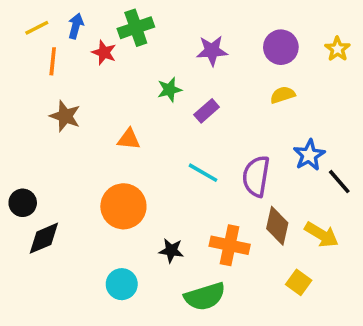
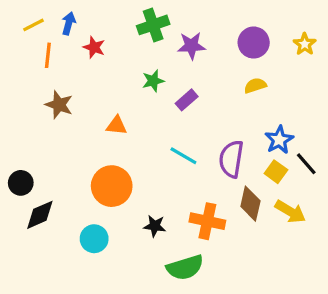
green cross: (136, 28) -> (153, 25), moved
yellow square: (299, 282) -> (276, 172), moved
cyan circle: (122, 284) -> (94, 239), moved

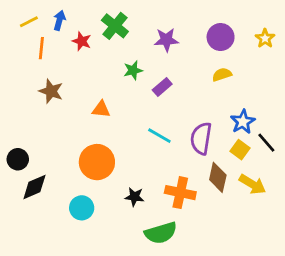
green cross: (153, 25) -> (115, 26), moved, turned -32

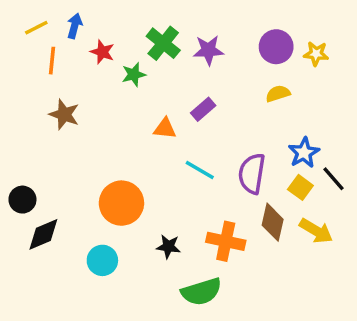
green cross: (115, 26) -> (163, 43), moved
yellow star: (265, 38) -> (316, 54), moved, turned -30
green star: (133, 70) -> (134, 74), moved
orange triangle: (101, 109) -> (165, 128), moved

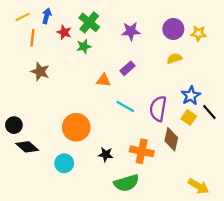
green cross: (163, 43) -> (89, 22), moved
yellow arrow: (316, 231) -> (198, 186), moved
black diamond: (43, 234) -> (27, 147), turned 65

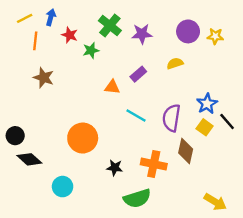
green cross: (89, 22) -> (110, 26), moved
yellow semicircle: (174, 58) -> (175, 63), moved
cyan circle: (64, 163) -> (63, 187), moved

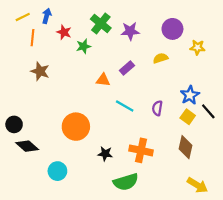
yellow star: (215, 36) -> (197, 47), moved
purple semicircle: (171, 118) -> (157, 108), size x0.6
brown diamond: (186, 151) -> (185, 147), moved

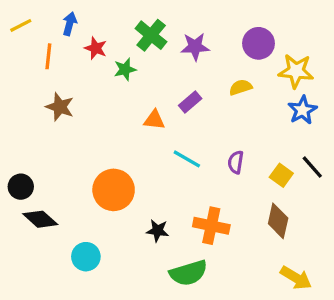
yellow line: (23, 17) -> (21, 25), moved
yellow star: (197, 47) -> (296, 71), size x1.5
blue star: (190, 95) -> (302, 110), moved

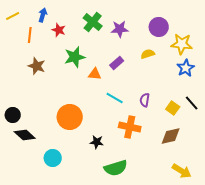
green star: (125, 69) -> (75, 57), moved, size x1.5
brown diamond: (278, 221) -> (171, 136), turned 65
orange cross: (211, 226) -> (130, 127), moved

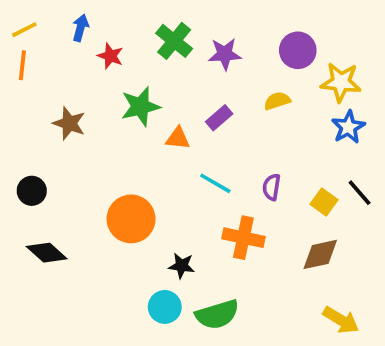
orange line: (30, 35) -> (22, 65), moved
black circle: (13, 115) -> (32, 191), moved
cyan circle: (53, 158) -> (165, 307), moved

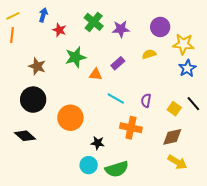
black circle: (32, 191) -> (33, 100), moved, size x1.6
yellow arrow: (341, 320) -> (177, 162), moved

